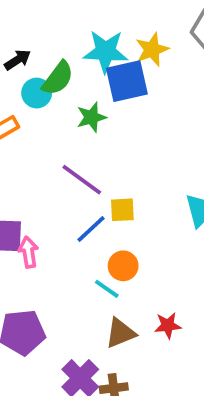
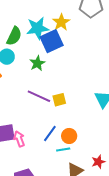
green semicircle: (58, 78) -> (14, 36), moved
yellow square: (122, 210) -> (59, 100), moved
blue line: (91, 229) -> (50, 134), moved
cyan line: (107, 289) -> (63, 150), turned -32

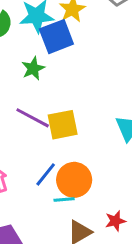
yellow square: (59, 100) -> (63, 125), size x1.5
orange circle: (69, 136) -> (74, 180), size x1.5

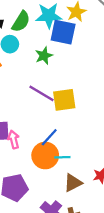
blue square: (56, 37) -> (63, 32), turned 30
orange circle: (74, 180) -> (45, 155), moved

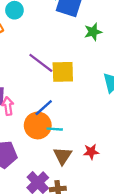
green star: (44, 56) -> (93, 32), moved
brown triangle: (73, 183) -> (63, 156), turned -36

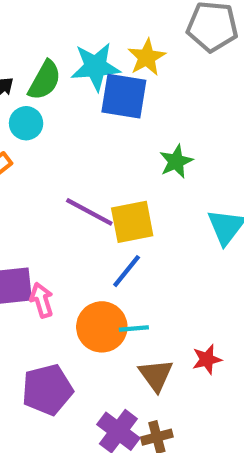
green star: (93, 32) -> (176, 161), moved
blue line: (44, 108) -> (127, 271), moved

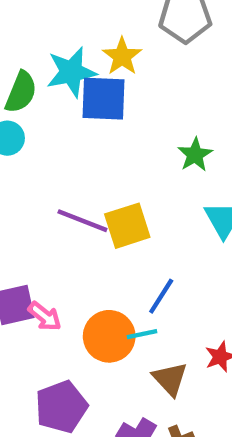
green star: (176, 161) -> (195, 155), moved
blue line: (127, 271) -> (161, 296), moved
pink arrow: (42, 300) -> (45, 316), turned 152

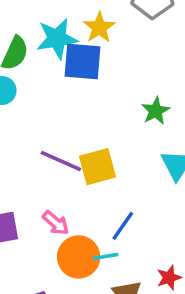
pink arrow: (45, 316) -> (56, 223), moved

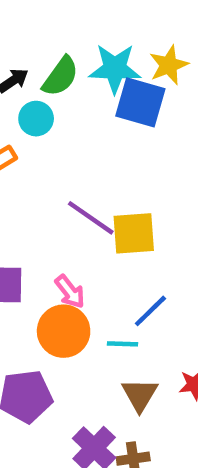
orange circle: (79, 257) -> (64, 331), moved

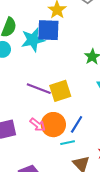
cyan star: (115, 69) -> (33, 40), moved
orange circle: (64, 331) -> (53, 125), moved

